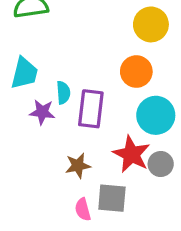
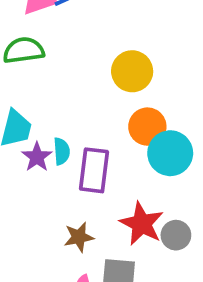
yellow circle: (151, 24) -> (132, 71), moved
purple star: (42, 112) -> (37, 157), moved, turned 30
cyan circle: (156, 115) -> (170, 153), moved

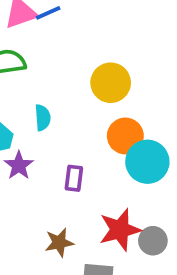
cyan semicircle: (62, 151) -> (43, 118), moved
purple rectangle: (94, 170) -> (74, 178), size x0.6
red star: (142, 224) -> (120, 230), turned 30

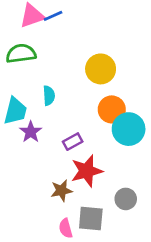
purple rectangle: (74, 178) -> (73, 142), turned 54
red star: (120, 230) -> (87, 171), moved
gray circle: (153, 241) -> (126, 199), moved

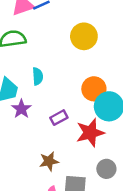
yellow circle: (101, 69) -> (84, 36), moved
red star: (87, 171) -> (90, 133), moved

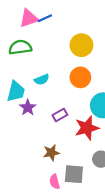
cyan semicircle: (38, 76) -> (42, 80), turned 72
orange circle: (94, 89) -> (80, 77), moved

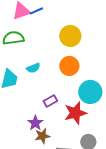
purple star: (28, 108) -> (35, 123), moved

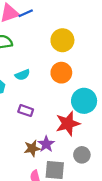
purple rectangle: (50, 101) -> (26, 111), moved, turned 48
purple star: (35, 123) -> (46, 144), moved

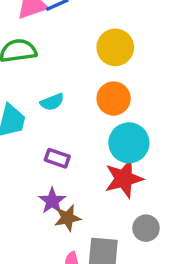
cyan circle: (84, 101) -> (129, 143), moved
purple star: (46, 144) -> (52, 201), moved

